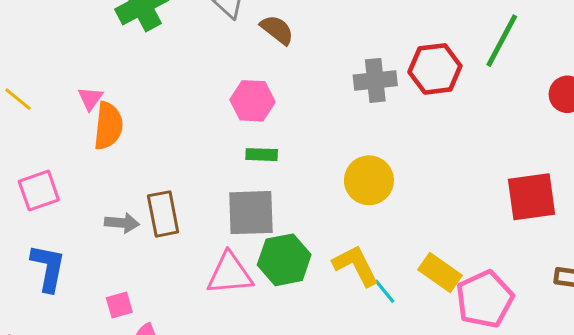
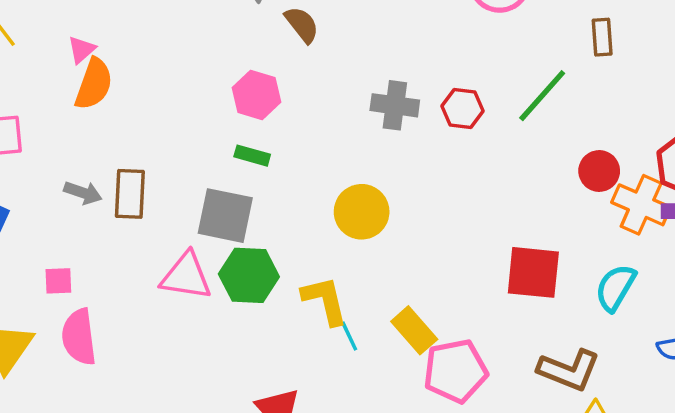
red hexagon: (435, 69) -> (462, 109), size x0.7

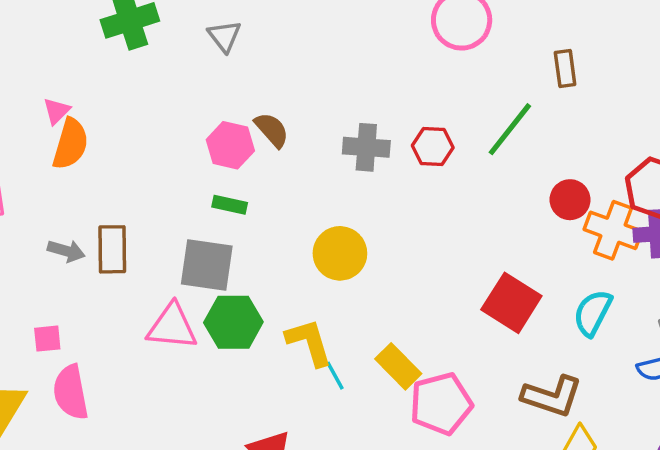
brown semicircle: (302, 25) -> (272, 130), moved
red square: (533, 272) -> (511, 303), turned 30

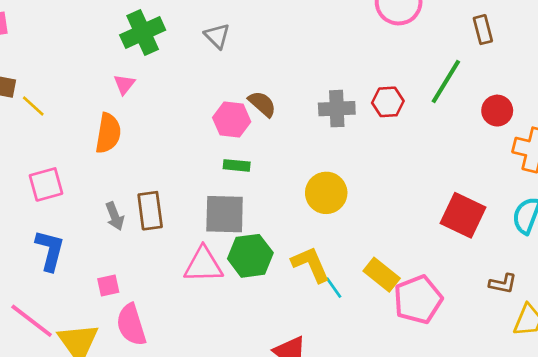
pink triangle: (56, 111) -> (124, 84), moved
red circle: (570, 200) -> (497, 111), moved
gray arrow: (66, 251) -> (115, 216), turned 60
brown L-shape: (552, 396) -> (503, 284), size x0.6

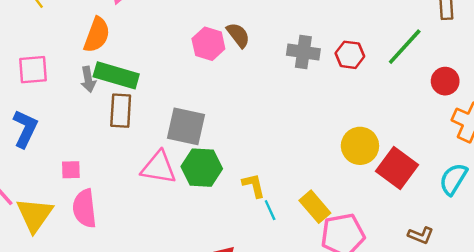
green rectangle: (237, 165) -> (116, 75), moved, size x1.8
yellow circle: (326, 193) -> (360, 146), moved
gray arrow: (115, 216) -> (88, 79), moved
yellow L-shape: (311, 264) -> (254, 185), size x0.7

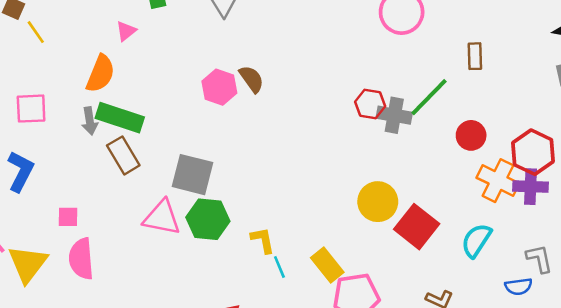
gray cross: (303, 52) -> (394, 115), moved
brown rectangle: (121, 111) -> (123, 155), turned -36

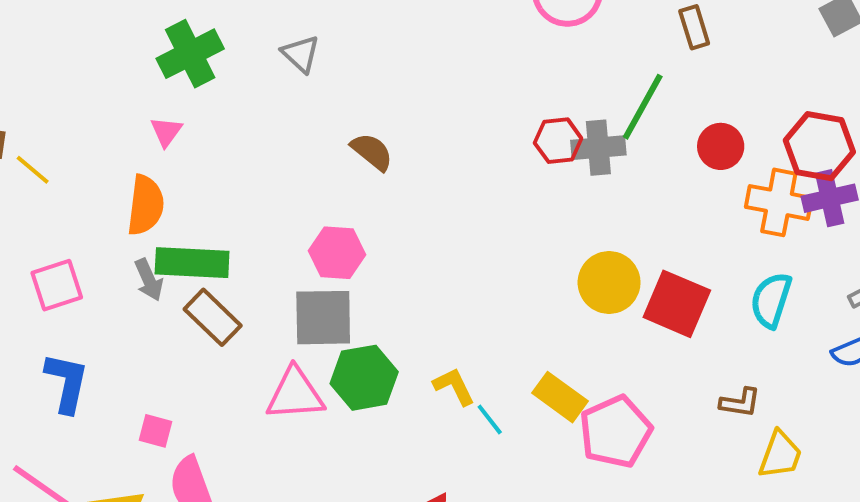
pink hexagon: (219, 87) -> (337, 253), moved
pink square: (68, 217) -> (156, 431), turned 30

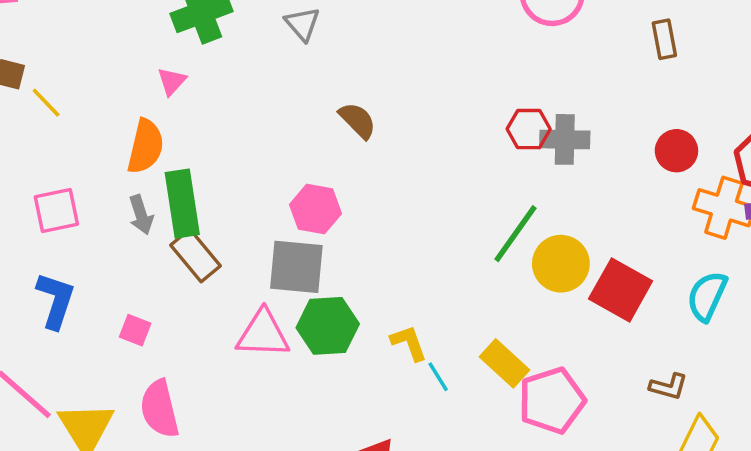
green line: (643, 107) -> (516, 234), moved
green rectangle: (192, 263) -> (182, 204), turned 72
pink square: (156, 431) -> (135, 330), moved

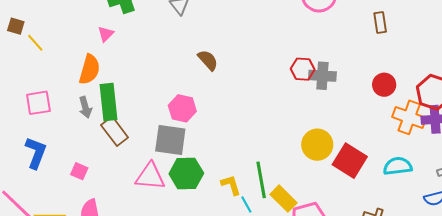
green line: (516, 234) -> (261, 180), moved, turned -48
cyan semicircle: (707, 296) -> (398, 166), turned 56

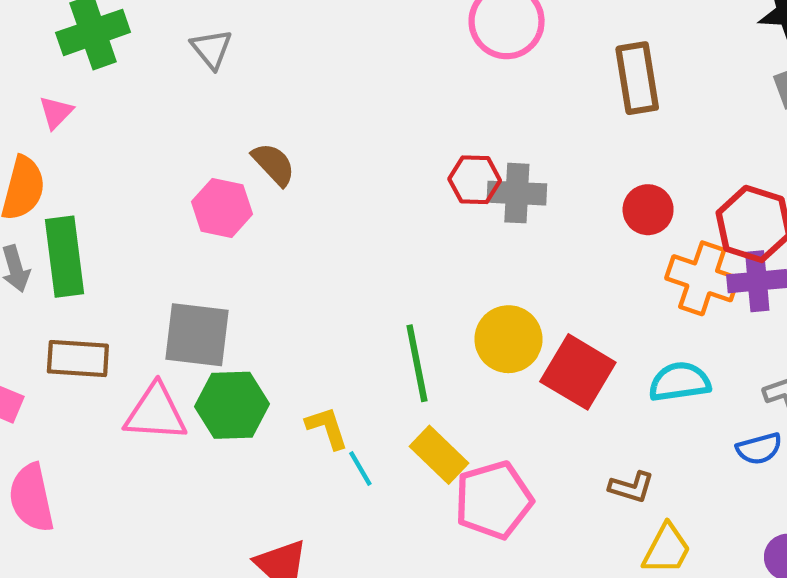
brown rectangle: (380, 23) -> (637, 78), size x1.5
pink hexagon: (182, 108) -> (222, 208), moved
brown rectangle: (115, 131) -> (78, 359), moved, turned -48
green line: (261, 180) -> (417, 363), moved

